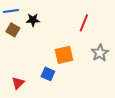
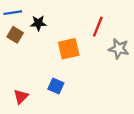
gray star: (100, 53) -> (119, 49), moved, turned -30
orange square: (64, 55) -> (69, 49), moved

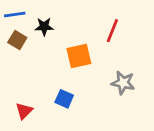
gray star: (119, 49) -> (123, 83), moved

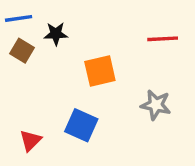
red line: (112, 31) -> (163, 39), moved, turned 65
blue square: (64, 99) -> (81, 125), size x1.4

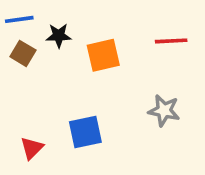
orange square: (100, 71) -> (103, 55), moved
blue square: (81, 125) -> (85, 132), turned -36

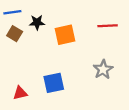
gray star: (164, 111) -> (103, 69), turned 30
red triangle: (32, 148) -> (20, 93), turned 32

